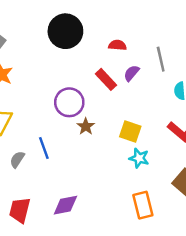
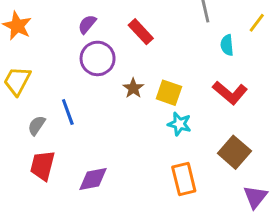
purple semicircle: (131, 73) -> (87, 24), moved
brown star: (86, 126) -> (133, 88), moved
red trapezoid: (20, 210) -> (42, 166), moved

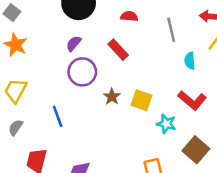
cyan star: (179, 124) -> (166, 124), moved
gray semicircle: (37, 125) -> (16, 127), moved

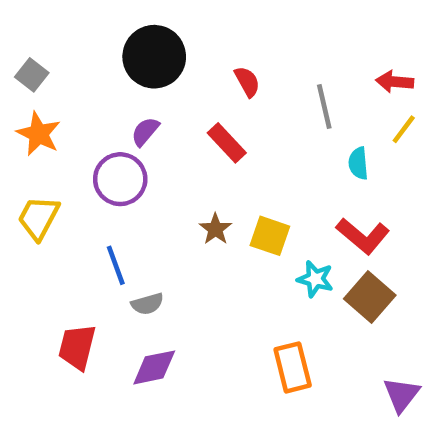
red semicircle: (129, 16) -> (247, 82), turned 56
purple circle: (82, 72) -> (120, 179), moved
gray semicircle: (16, 127) -> (147, 304), moved, turned -140
brown square: (196, 150) -> (370, 297), moved

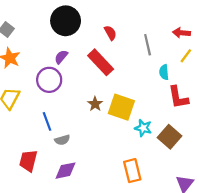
red rectangle: (227, 143) -> (101, 62), size x1.4
yellow square: (270, 236) -> (121, 107), size x1.4
red L-shape: (363, 236) -> (178, 97), moved, turned 40

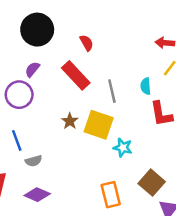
gray line: (148, 45) -> (112, 91), moved
brown square: (169, 137) -> (152, 183), moved
purple diamond: (66, 171) -> (37, 195), turned 35

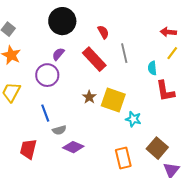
gray line: (112, 91) -> (124, 53), moved
purple diamond: (37, 195) -> (73, 147), moved

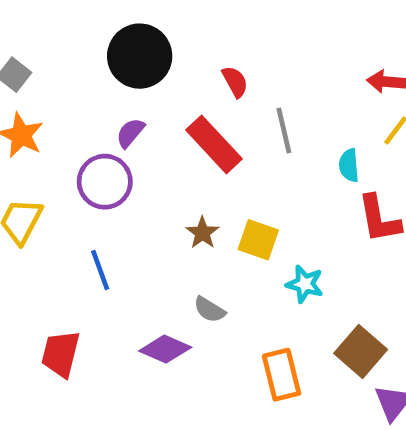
yellow square: (113, 100) -> (258, 240), size x0.7
gray semicircle: (59, 130) -> (209, 310), moved, turned 48

